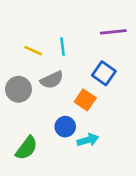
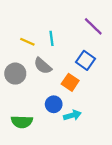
purple line: (113, 32) -> (93, 26), turned 50
gray semicircle: (52, 80) -> (43, 66), turned 66
green semicircle: (26, 148) -> (22, 122), turned 55

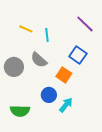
yellow line: (27, 42) -> (26, 29), moved
cyan arrow: (72, 115) -> (66, 105), turned -35

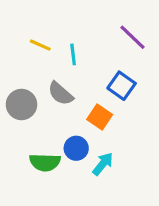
green semicircle: (20, 111) -> (45, 162), moved

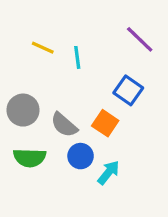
gray semicircle: (61, 94) -> (64, 125), moved
green semicircle: (45, 162) -> (30, 158), moved

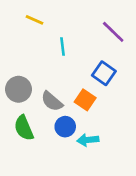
yellow line: (43, 48) -> (34, 20), moved
green semicircle: (30, 158) -> (24, 128), turned 65
cyan arrow: (108, 172) -> (88, 140), turned -135

